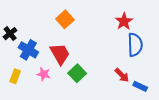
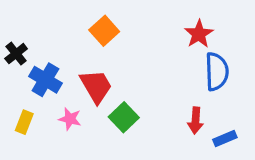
red arrow: (122, 75) -> (196, 120), turned 49
blue rectangle: (140, 86) -> (225, 138), turned -48

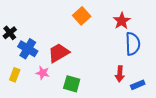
orange square: (104, 31) -> (82, 16), moved
red trapezoid: (96, 86) -> (59, 53), turned -90
green square: (124, 117) -> (72, 84), moved, turned -30

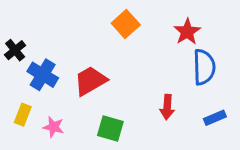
pink star: (43, 73) -> (53, 127), moved
red arrow: (120, 74) -> (167, 107), moved
blue rectangle: (138, 85) -> (215, 118), moved

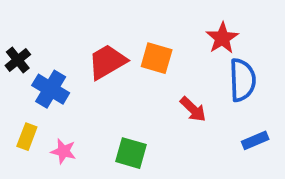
orange square: (126, 24) -> (157, 58), moved, turned -32
red trapezoid: (90, 81) -> (107, 62), moved
red arrow: (167, 107) -> (193, 109), moved, turned -50

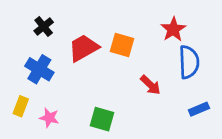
black cross: (18, 60) -> (44, 27), moved

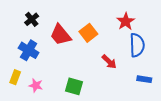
orange square: (122, 45) -> (88, 33), turned 36
red trapezoid: (84, 48) -> (61, 35), turned -100
blue rectangle: (199, 109) -> (144, 79), turned 32

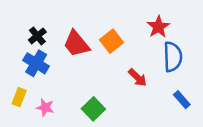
black cross: (32, 19) -> (37, 36), moved
blue rectangle: (144, 79) -> (182, 100), turned 40
green square: (74, 86) -> (93, 109), turned 30

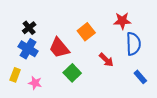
red star: (158, 27) -> (122, 21), turned 30
red trapezoid: (76, 44) -> (59, 48), moved
green square: (93, 109) -> (72, 73), moved

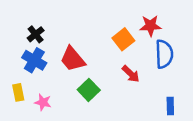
orange square: (86, 32) -> (123, 39), moved
yellow rectangle: (15, 75) -> (18, 92), turned -32
blue rectangle: (140, 77) -> (170, 106), moved, turned 40

